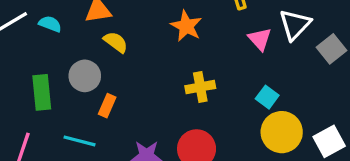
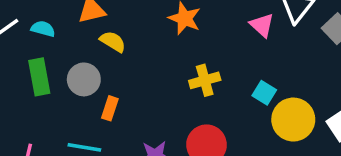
green rectangle: (42, 92) -> (39, 77), moved
cyan square: (267, 97) -> (264, 93), moved

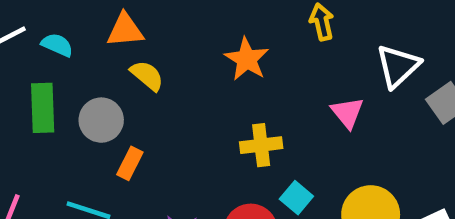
pink triangle: (262, 25) -> (347, 113), moved
cyan square: (264, 93) -> (296, 198), moved

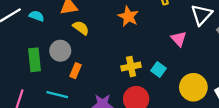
green rectangle: (43, 108) -> (35, 60), moved
yellow cross: (261, 145) -> (131, 67), moved
cyan square: (296, 198) -> (159, 69), moved

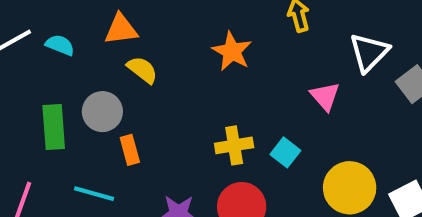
orange rectangle: (76, 71) -> (130, 150), turned -40

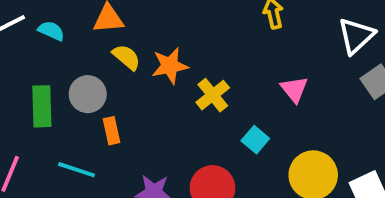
orange star: (232, 51) -> (170, 66), moved, turned 30
white triangle: (369, 52) -> (356, 36), moved
yellow cross: (234, 145) -> (213, 95), moved, turned -32

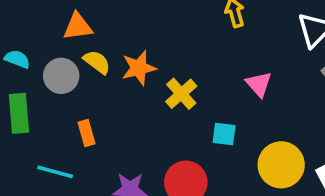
cyan semicircle: (51, 31) -> (17, 59), moved
gray circle: (88, 94) -> (61, 76), moved
cyan square: (255, 140) -> (224, 134), turned -30

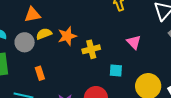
yellow semicircle: (97, 62) -> (44, 34), turned -56
yellow cross: (181, 94) -> (91, 49), turned 30

